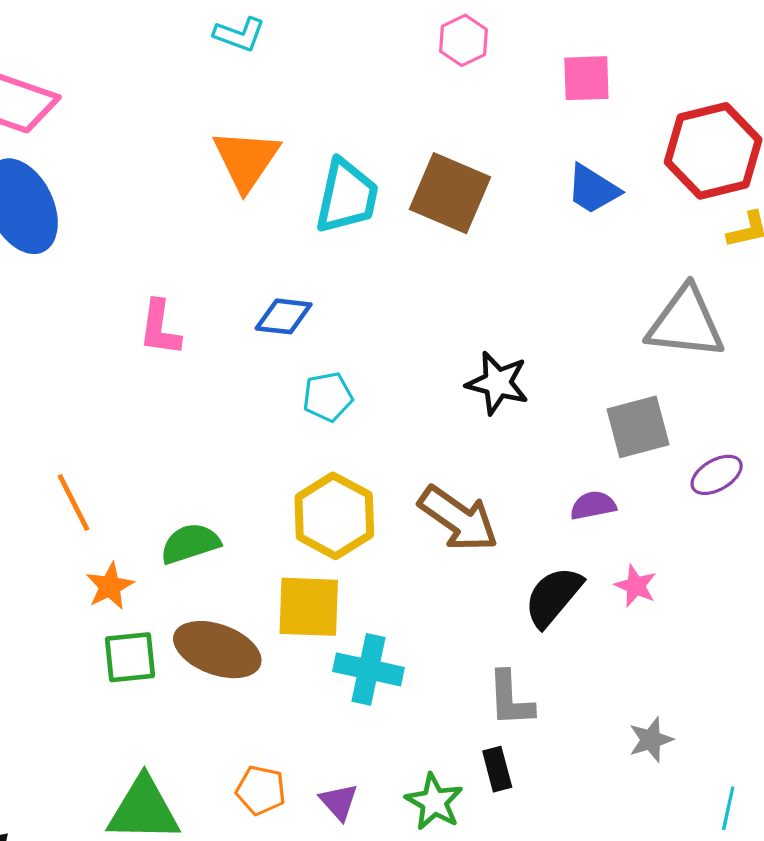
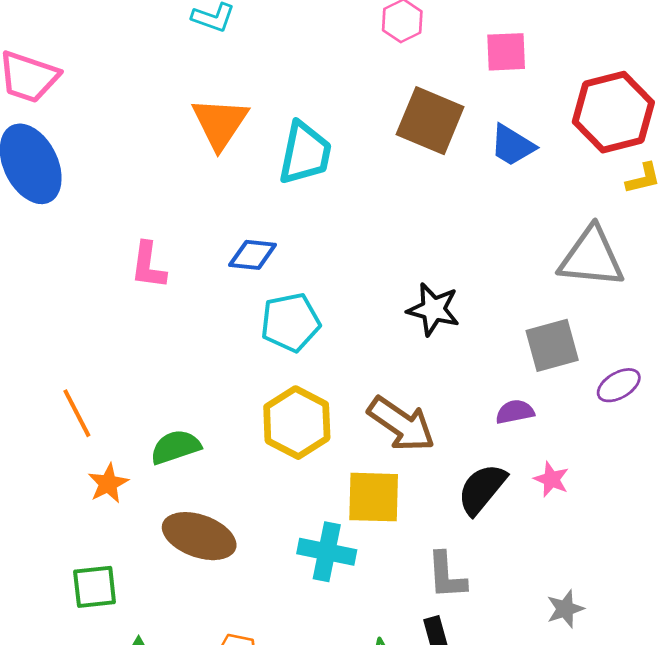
brown square: (450, 193) -> (430, 121), moved
cyan pentagon: (328, 397) -> (290, 322), size x1.4
yellow square: (309, 607) -> (374, 497), moved
green square: (130, 657) -> (95, 587), moved

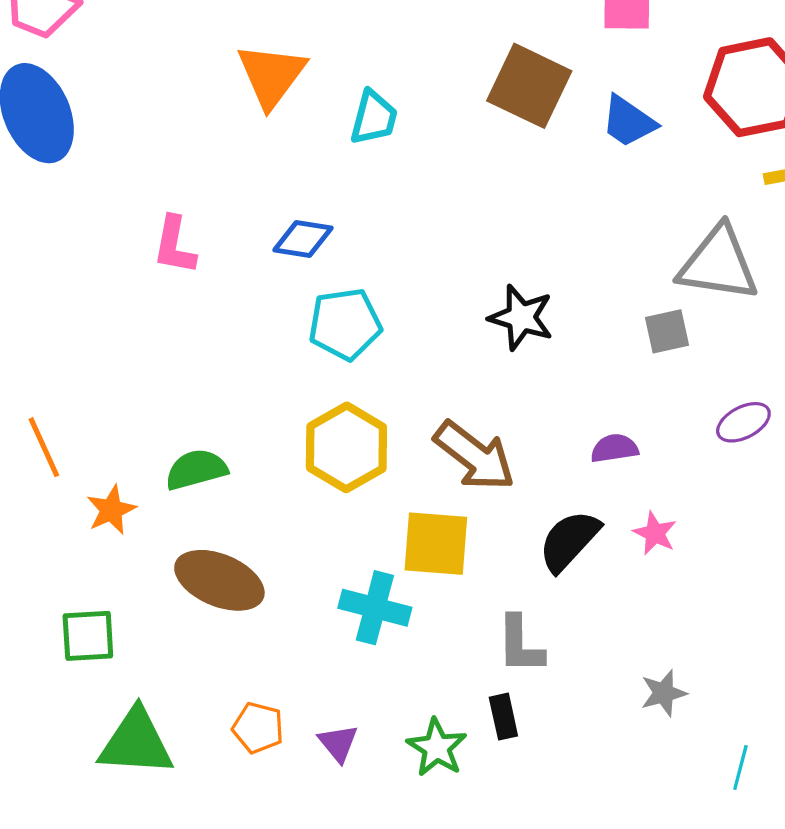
cyan trapezoid: (305, 153) -> (374, 118), size x0.7
gray square: (552, 345) -> (667, 331), moved, size x0.7
orange line: (77, 413) -> (44, 447), moved

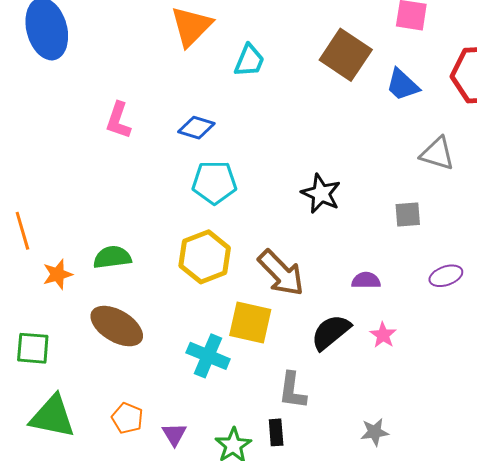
gray triangle: (718, 264) -> (437, 154), moved, size x0.7

